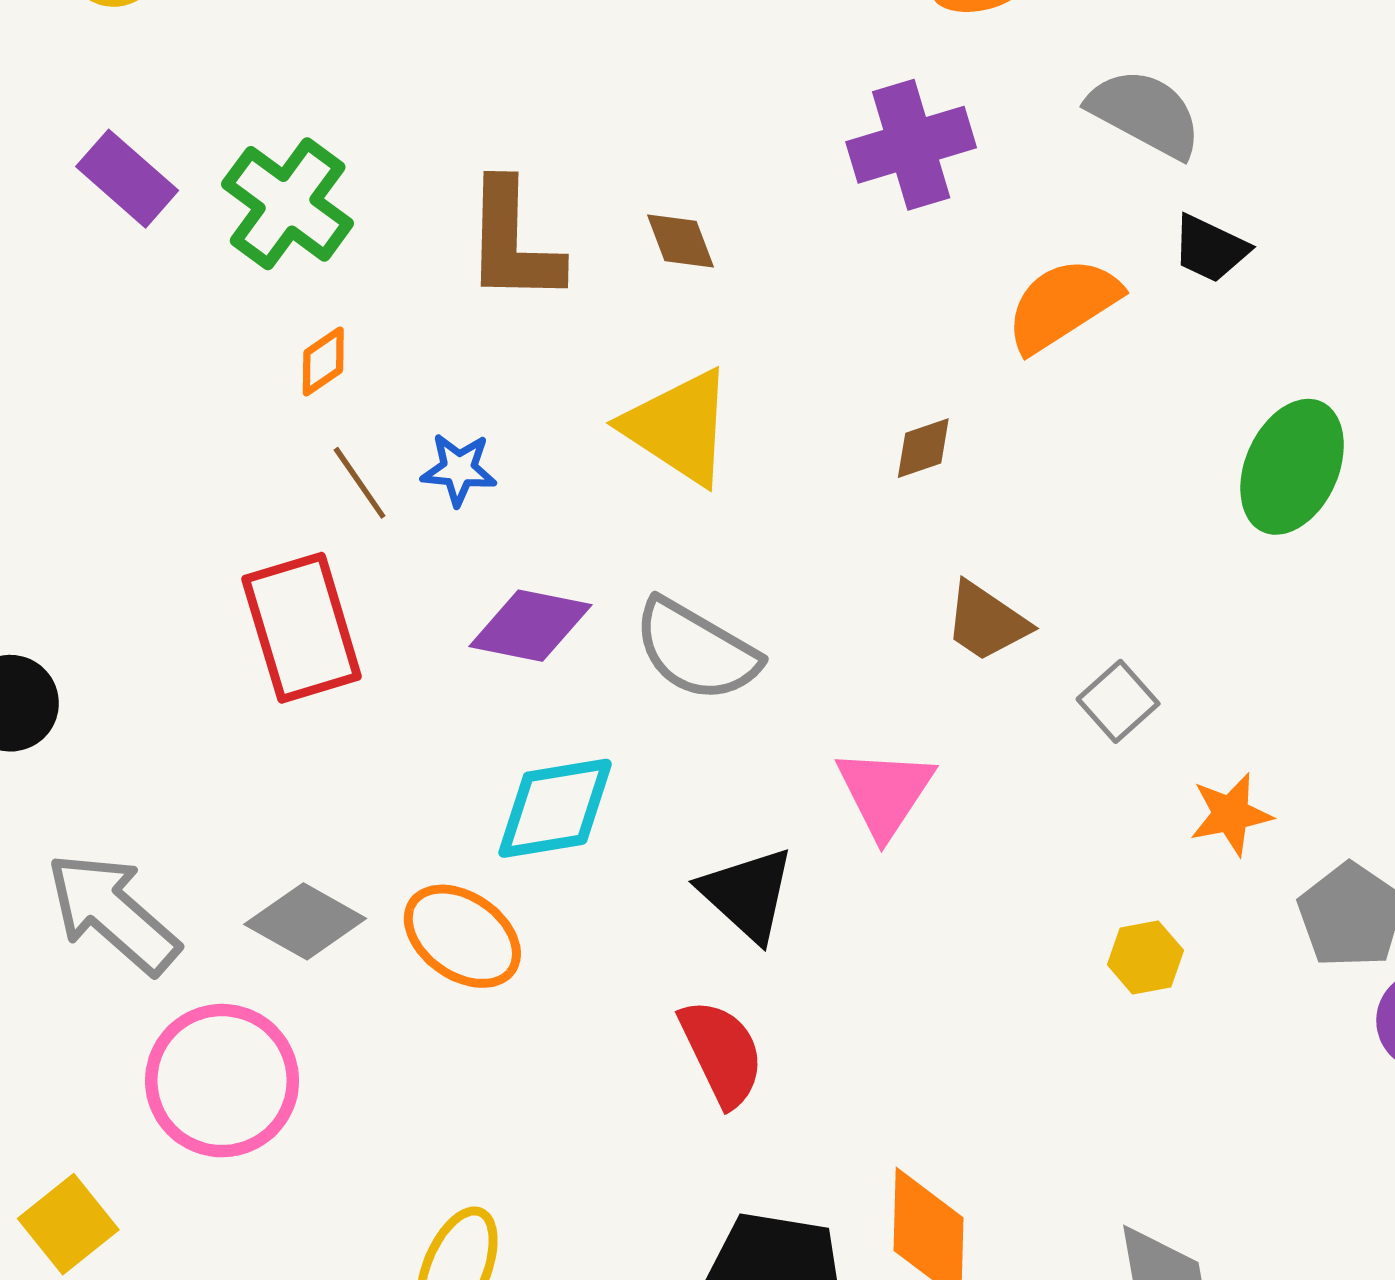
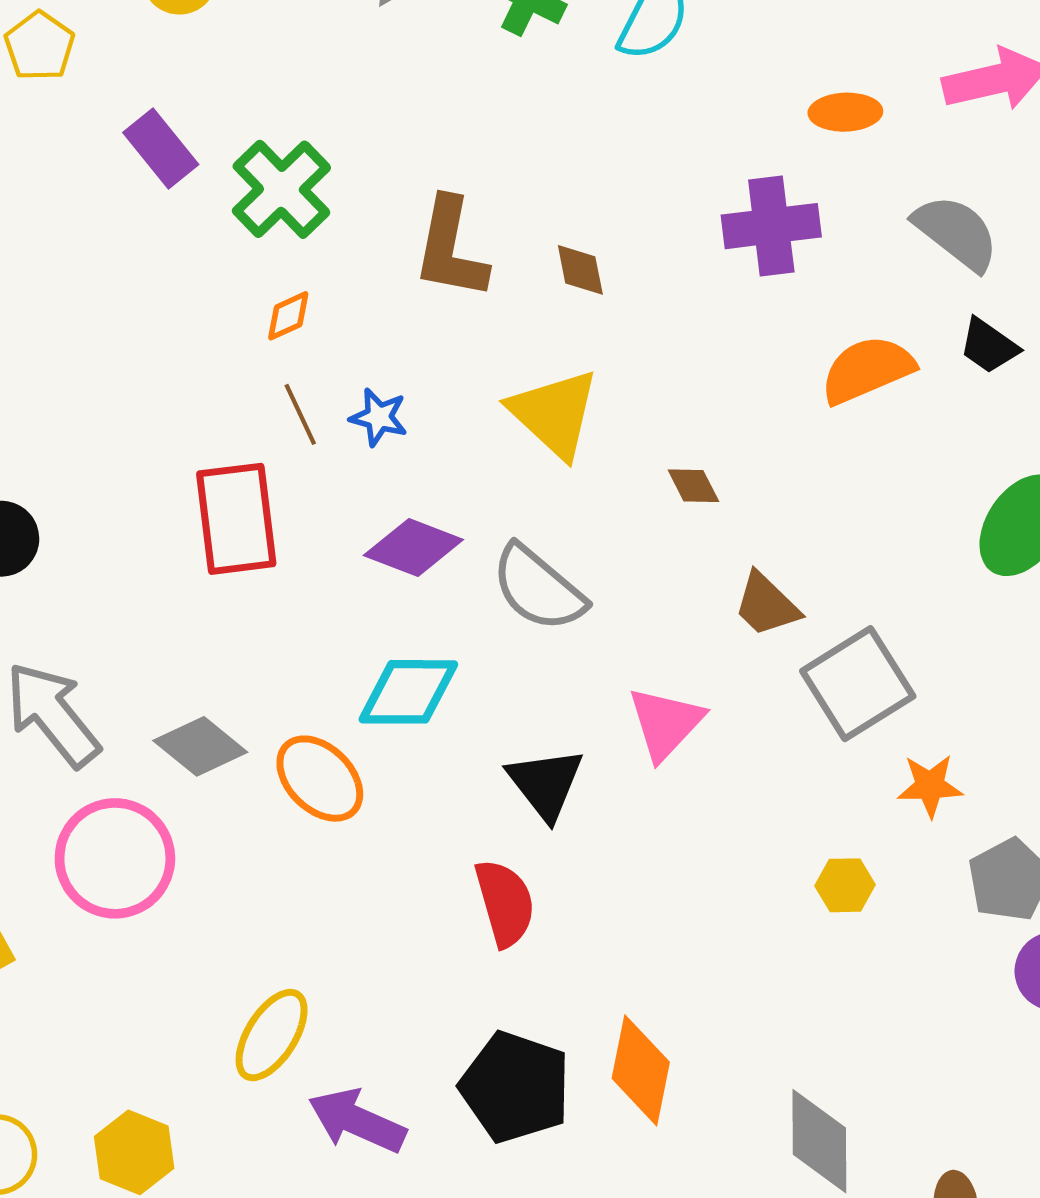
brown diamond: (923, 448) -> (693, 486), moved, turned 72
gray square: (1118, 701) -> (858, 684), size x1.8

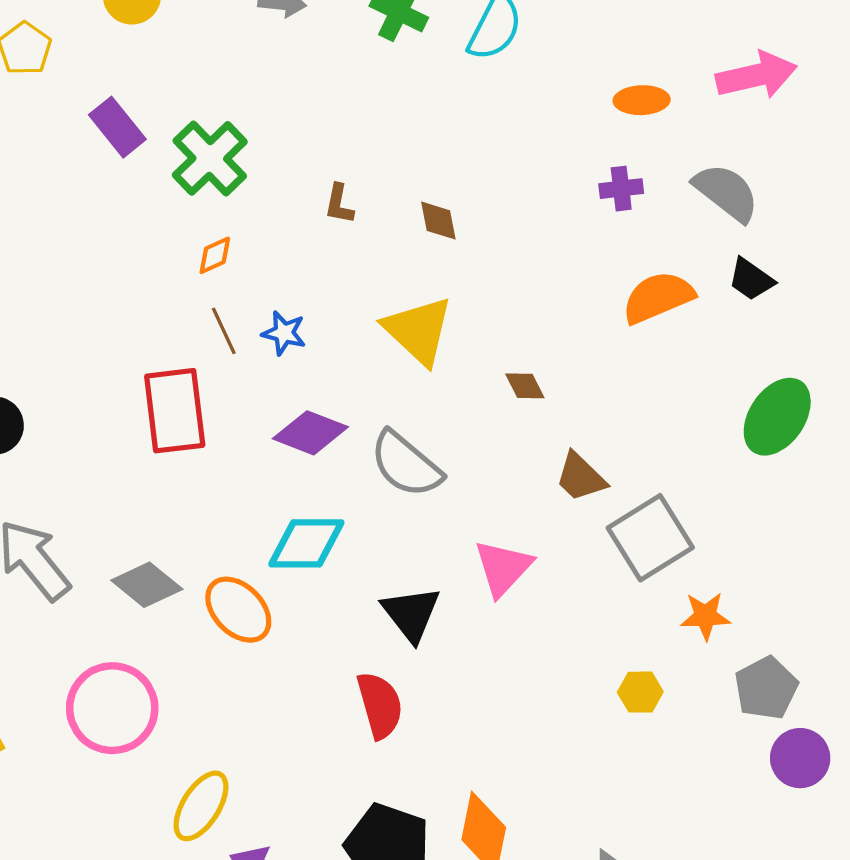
purple cross: (771, 226) -> (621, 189), moved, size x0.6
brown L-shape: (451, 248) -> (339, 204), size x0.5
pink circle: (115, 858) -> (112, 708), moved

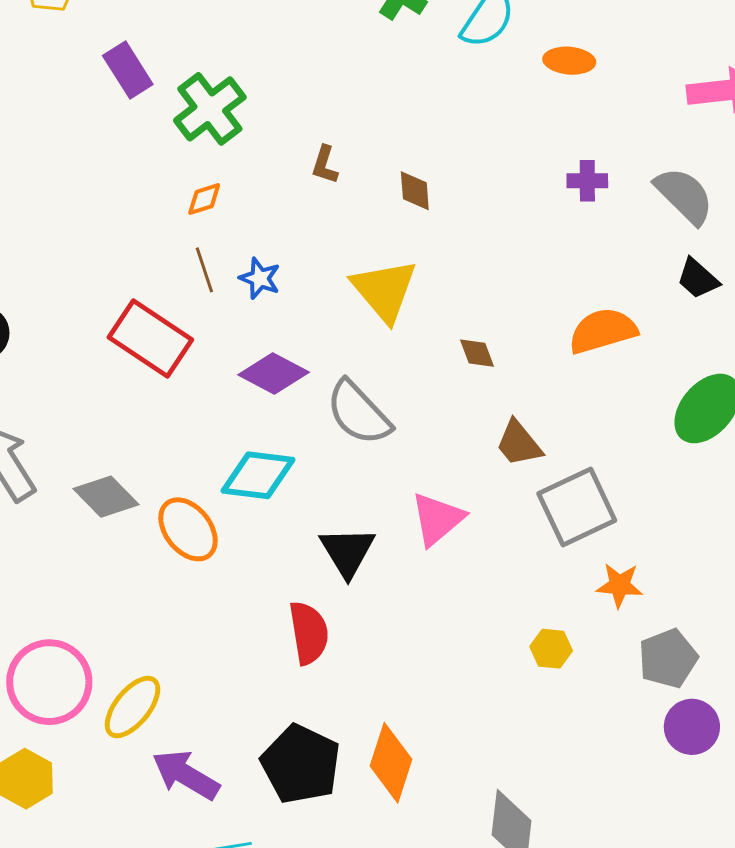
orange ellipse: (642, 100) -> (569, 61), moved
orange semicircle: (658, 297) -> (603, 331), moved
red rectangle: (175, 411) -> (150, 338), turned -56
pink circle: (112, 708) -> (49, 682), moved

